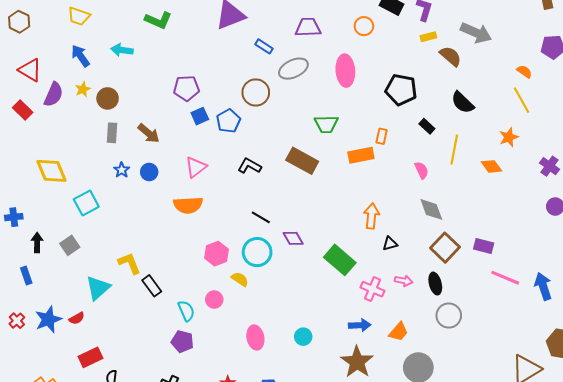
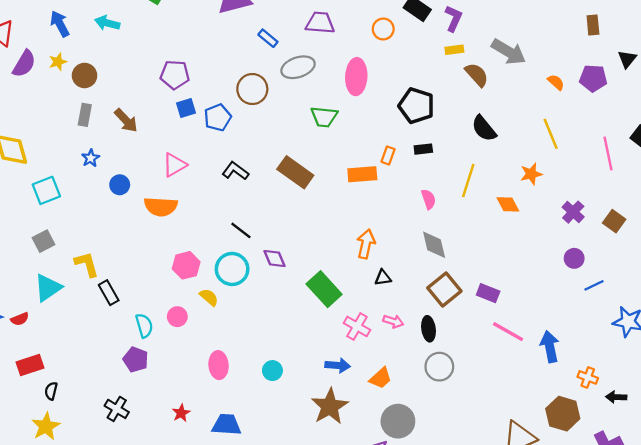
orange semicircle: (524, 72) -> (556, 82), moved
green trapezoid: (326, 124) -> (324, 117), moved
black rectangle: (427, 126) -> (423, 149), moved, turned -56
blue circle: (149, 172) -> (120, 185), moved
gray square: (70, 245) -> (43, 241), moved

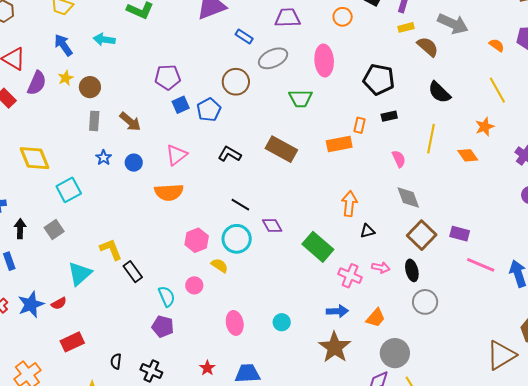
blue circle: (120, 185) -> (134, 163), moved
gray square: (43, 241) -> (54, 229), moved
black semicircle: (51, 391) -> (116, 361), moved

